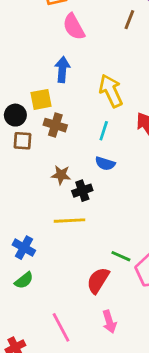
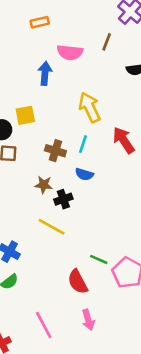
pink semicircle: (74, 27) -> (70, 52), moved, turned -55
blue arrow: (62, 69) -> (45, 73), moved
brown cross: (55, 125) -> (55, 151), moved
yellow line: (70, 221) -> (52, 227), turned 32
red semicircle: (98, 280) -> (78, 282), turned -60

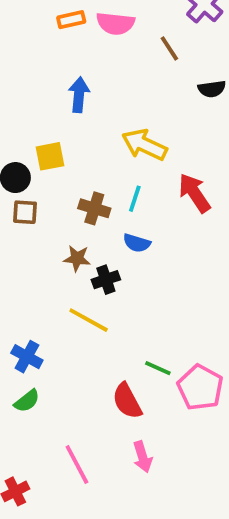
brown line: (107, 42) -> (169, 48), turned -54
pink semicircle: (70, 52) -> (116, 23), moved
yellow arrow: (90, 107) -> (144, 145), turned -40

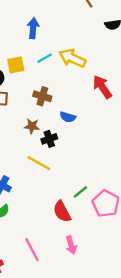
cyan line: (135, 199) -> (45, 58), moved, turned 42
green line: (158, 368) -> (80, 192), turned -63

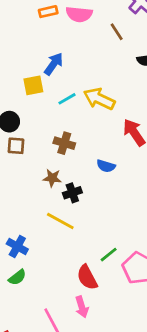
blue arrow: (33, 28) -> (54, 64), turned 30
yellow square: (16, 65) -> (33, 85), moved
blue semicircle: (68, 117) -> (106, 166), moved
pink arrow: (71, 245) -> (82, 307), moved

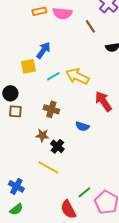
black cross: (72, 193) -> (57, 146), turned -32

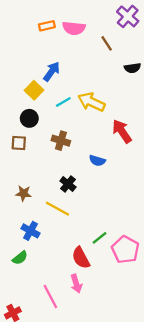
yellow square: (28, 66) -> (34, 90), turned -35
black circle: (10, 93) -> (29, 118), moved
brown star: (42, 135) -> (23, 193), moved
blue cross: (16, 186) -> (30, 231), moved

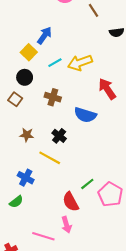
yellow arrow: (91, 102) -> (80, 63), turned -45
brown square: (19, 143) -> (15, 99), turned 32
blue semicircle: (97, 161) -> (85, 115), size x1.5
brown star: (23, 193) -> (27, 135), moved
pink line: (50, 296) -> (43, 236), turned -45

